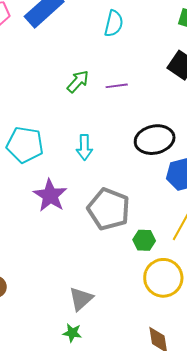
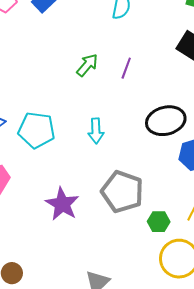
purple line: (117, 86) -> (126, 68), turned -60
purple star: (50, 195) -> (62, 204), moved

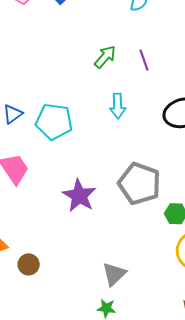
purple line: (126, 68) -> (144, 60), turned -40
cyan arrow: (96, 131) -> (118, 106), moved

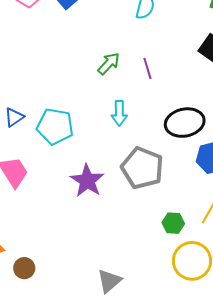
gray pentagon: (139, 184) -> (142, 168), moved
purple star: (79, 196) -> (87, 181), moved

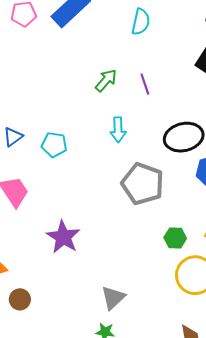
cyan pentagon: (55, 126) -> (54, 145), size x0.7
purple star: (87, 181) -> (63, 237), moved
brown circle: (24, 268) -> (20, 299), moved

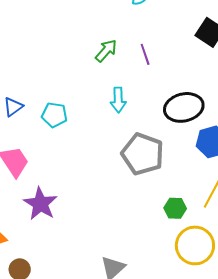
purple star: (63, 237) -> (40, 204), moved

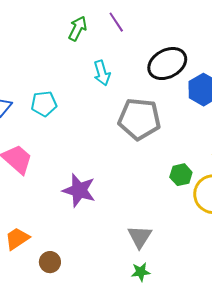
purple star: (40, 204) -> (79, 190), moved
green hexagon: (175, 208) -> (181, 175), moved

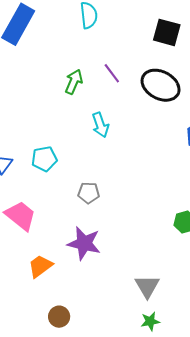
black ellipse: (167, 64) -> (161, 85), moved, turned 60
gray pentagon: (139, 119) -> (89, 193), moved, size x0.5
orange trapezoid: (17, 239) -> (40, 266), moved

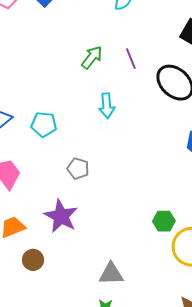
gray triangle: (147, 286) -> (111, 274), turned 44
brown circle: (59, 317) -> (33, 260), moved

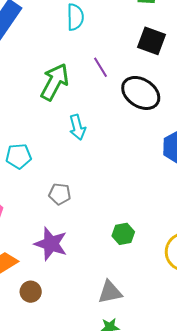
green arrow: (92, 57) -> (55, 82), size x1.5
purple line: (131, 59) -> (100, 67), moved
green hexagon: (164, 221) -> (123, 234), moved

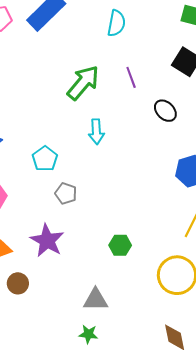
black ellipse: (141, 93) -> (165, 111), size x0.6
cyan pentagon: (19, 156) -> (45, 159), moved, turned 30

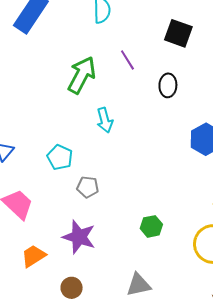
black ellipse: (165, 111) -> (168, 85), turned 60
brown circle: (18, 283) -> (72, 288), moved

